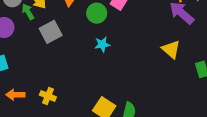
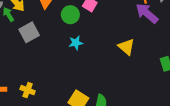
yellow triangle: (171, 49) -> (126, 47), moved

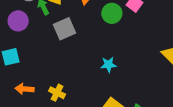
cyan star: (76, 43) -> (108, 65), moved

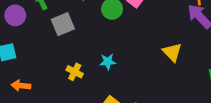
yellow cross: (57, 93) -> (75, 72), moved

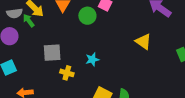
gray square: (63, 24) -> (52, 53), moved, turned 30

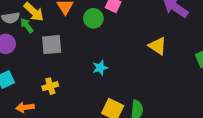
gray square: (52, 53) -> (52, 45), moved
yellow cross: (67, 73) -> (50, 86), moved, turned -32

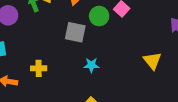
gray square: (52, 45) -> (75, 32), moved

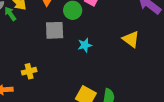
cyan star: (91, 65) -> (85, 45), moved

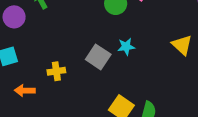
gray square: (55, 30) -> (98, 57), moved, turned 30

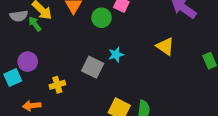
purple circle: (14, 17) -> (28, 62), moved

